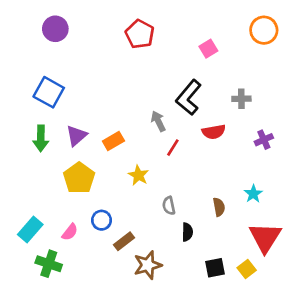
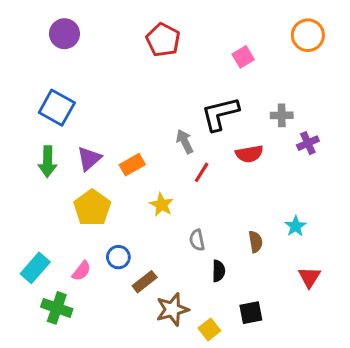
black L-shape: (189, 97) -> (220, 114), turned 36
purple cross: (264, 140) -> (308, 143), moved
red triangle: (265, 237) -> (309, 277), size x0.6
yellow square: (247, 269) -> (209, 329), moved

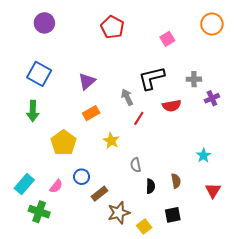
purple triangle: (89, 158) -> (87, 81), moved
brown semicircle: (256, 242) -> (176, 181), moved

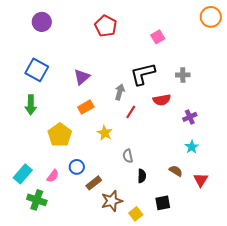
orange circle: (212, 24) -> (211, 17), moved
gray arrow: (127, 97) -> (120, 92), turned 42
purple cross: (212, 98) -> (190, 117), moved
brown semicircle: (176, 181) -> (176, 171), moved, turned -48

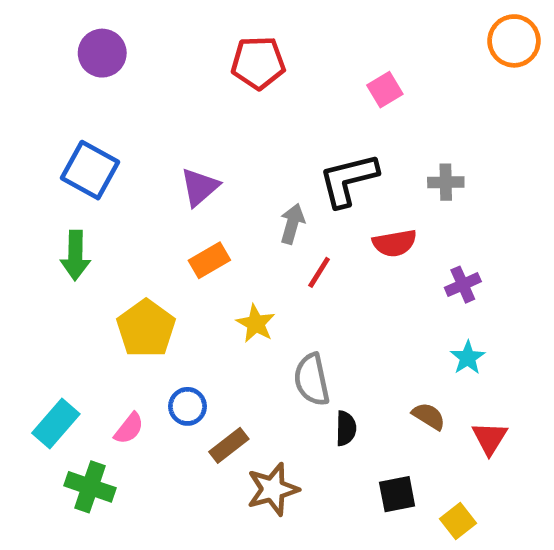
red pentagon: (106, 26) -> (258, 63), turned -30
gray semicircle: (128, 156) -> (312, 380), size x1.5
yellow square: (136, 214) -> (458, 521), moved

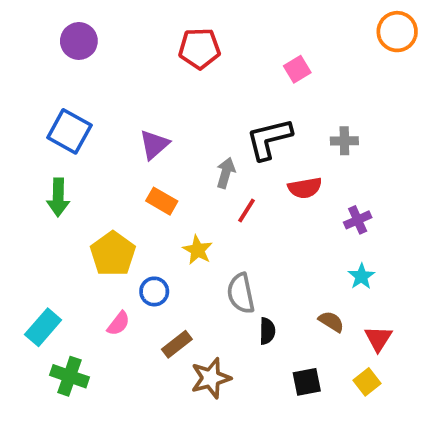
orange rectangle: (209, 260) -> (162, 201), turned 60
blue circle: (187, 406) -> (154, 291), moved
pink semicircle: (129, 428) -> (118, 323), moved
yellow square: (458, 521) -> (367, 382), moved

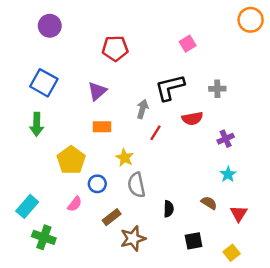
red pentagon: (199, 49) -> (115, 48), moved
orange rectangle: (162, 201) -> (102, 127), turned -30
gray semicircle: (241, 293) -> (136, 185), moved
yellow square: (367, 382) -> (232, 253), moved

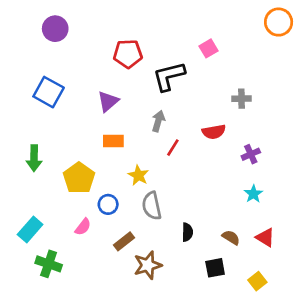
black L-shape: (170, 88) -> (169, 76), moved
green arrow: (37, 124) -> (34, 158), moved
brown semicircle: (209, 203) -> (231, 237), moved
red triangle: (239, 214) -> (265, 237), turned -30

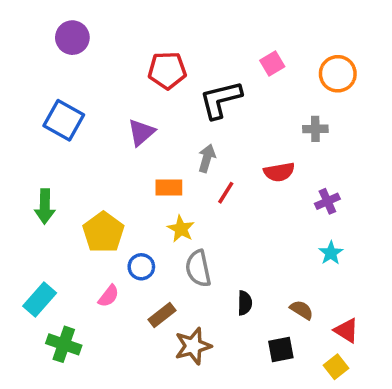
orange circle: (279, 22) -> (338, 74), moved
orange rectangle: (113, 141) -> (169, 187), moved
red triangle: (265, 237) -> (346, 331), moved

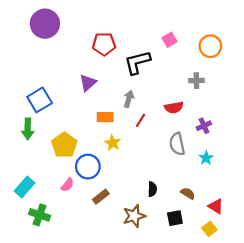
purple circle: (72, 38) -> (45, 24), size x1.4
blue square: (64, 120) -> (40, 100), moved, turned 30
blue circle: (141, 267) -> (88, 167), size x1.5
gray semicircle: (198, 268) -> (177, 144), moved
brown star: (193, 346) -> (134, 216), moved

